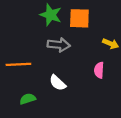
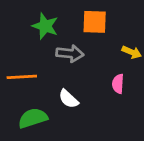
green star: (51, 15) -> (45, 26), moved
green semicircle: (28, 99) -> (33, 118), size x1.5

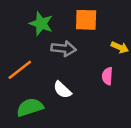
orange line: (22, 77) -> (20, 70), turned -35

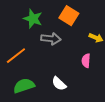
orange square: (86, 20) -> (69, 16), turned 30
white semicircle: (62, 90) -> (59, 84), moved

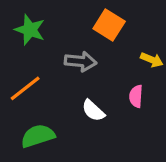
green star: (33, 19) -> (30, 30), moved
white semicircle: (59, 84) -> (93, 111), moved

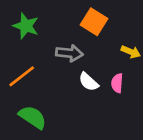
white semicircle: (93, 111) -> (88, 82), moved
green semicircle: (38, 136) -> (33, 117), turned 52

